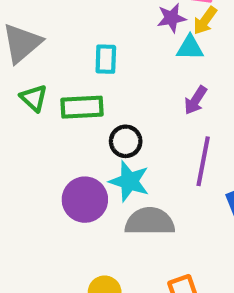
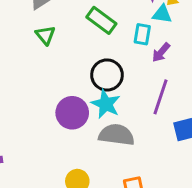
cyan rectangle: (106, 59) -> (142, 34), moved
green rectangle: (82, 107) -> (101, 20), moved, turned 32
black circle: (126, 141) -> (107, 75), size x1.4

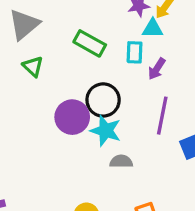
purple circle: (72, 113) -> (72, 117), moved
gray semicircle: (116, 135) -> (121, 161), size x0.6

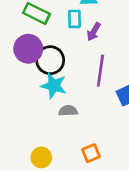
purple circle: (72, 117) -> (28, 49), moved

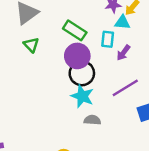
purple circle: (28, 49) -> (77, 56), moved
purple line: (100, 71) -> (125, 88), turned 44

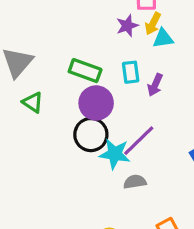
cyan triangle: (122, 22) -> (163, 38), moved
black circle: (82, 73) -> (91, 135), moved
purple line: (125, 88) -> (139, 141), moved

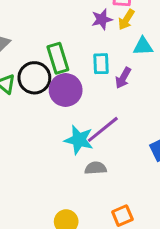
cyan triangle: (163, 38) -> (143, 46), moved
green rectangle: (85, 71) -> (58, 58), turned 48
black circle: (91, 135) -> (34, 78), moved

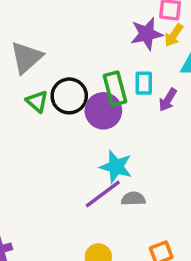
purple star: (102, 19) -> (147, 34), size x1.4
green rectangle: (58, 58) -> (115, 89), moved
purple line: (103, 129) -> (103, 194), moved

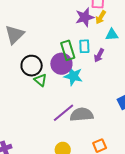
black circle: (69, 96) -> (32, 66), moved
green triangle: (37, 101) -> (40, 80), moved
cyan star: (116, 167) -> (73, 76), moved
gray semicircle: (133, 199) -> (82, 115), size x1.6

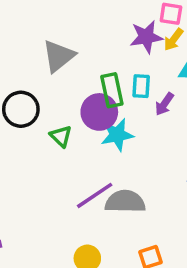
gray triangle: (15, 35) -> (59, 56), moved
black circle: (32, 66) -> (21, 109), moved
cyan star: (73, 76) -> (117, 135), turned -30

